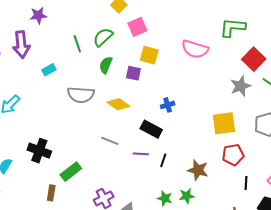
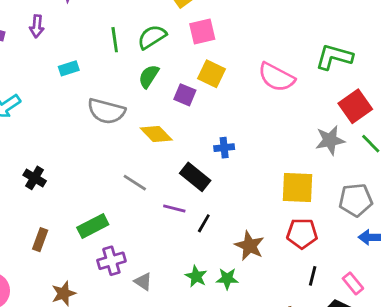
purple arrow: (21, 45) -> (37, 26), size x0.6
black cross: (39, 151) -> (35, 178), size x0.7
green rectangle: (71, 172) -> (93, 226), moved

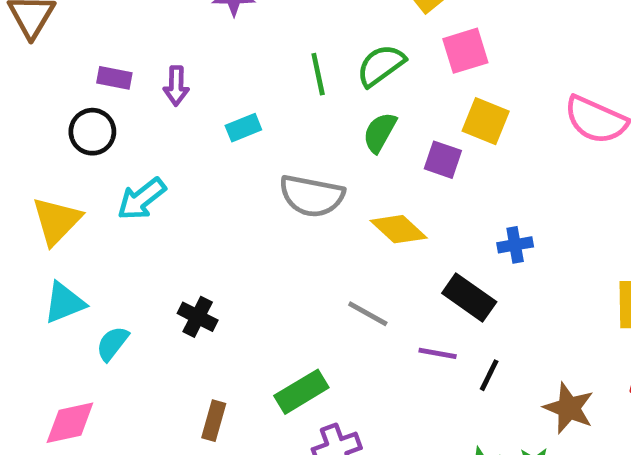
purple arrow: (37, 26) -> (176, 86), moved

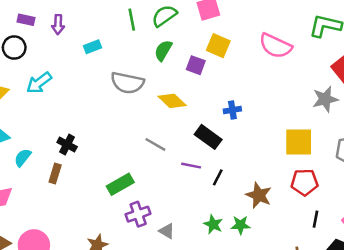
brown rectangle: (214, 421) -> (55, 173), moved

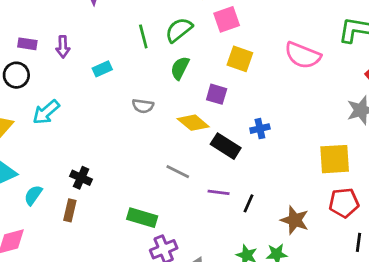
purple square: (196, 65) -> (217, 94), moved
gray semicircle: (127, 83) -> (143, 106), size x0.6
black rectangle: (208, 137) -> (226, 146), moved
green rectangle: (120, 184) -> (142, 218), turned 50

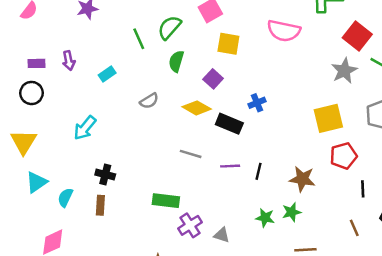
purple square: (217, 94) -> (213, 79), turned 36
gray semicircle: (143, 106) -> (149, 101), turned -30
cyan arrow: (46, 112) -> (85, 128), moved

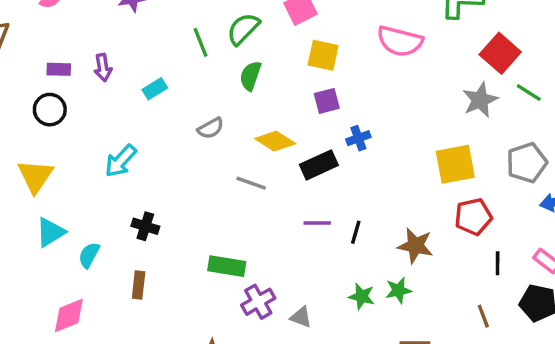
purple square: (213, 79) -> (327, 101), moved, turned 30
black rectangle: (229, 124) -> (319, 165), turned -50
gray line: (191, 154) -> (251, 183), moved
brown rectangle: (100, 205) -> (139, 285), moved

